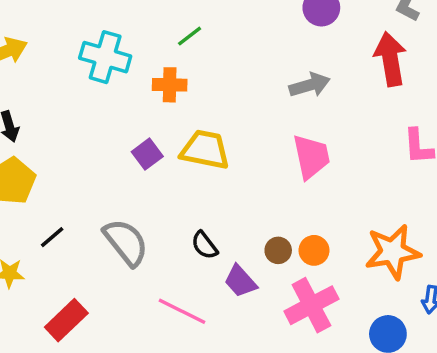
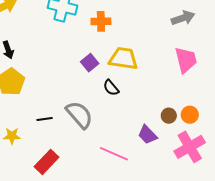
black line: (52, 237) -> (45, 119), moved, turned 35
black semicircle: (205, 245) -> (111, 88), moved

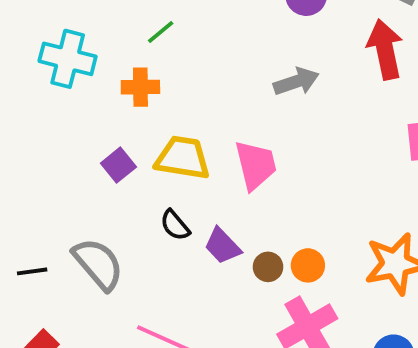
pink trapezoid: (186, 60) -> (256, 165), moved
black semicircle: (111, 88) -> (175, 225), moved
purple trapezoid: (147, 135) -> (222, 246), moved

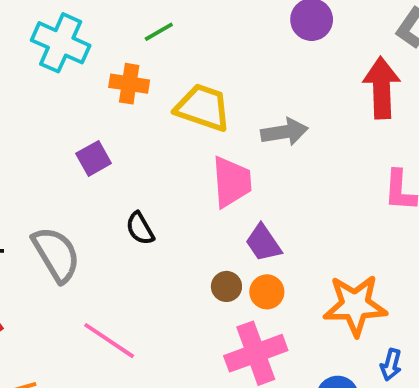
gray arrow: (296, 82) -> (284, 132), moved
yellow trapezoid: (183, 158) -> (203, 107), moved
purple trapezoid: (222, 246) -> (263, 243), moved

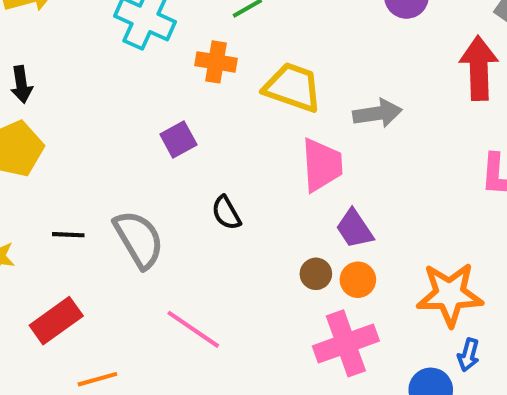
blue arrow: (391, 365) -> (468, 355), moved

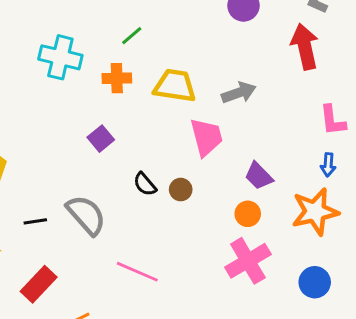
purple trapezoid: (355, 229) -> (259, 176), moved
brown circle: (316, 274) -> (181, 190), moved
blue arrow: (468, 355) -> (328, 165), moved

